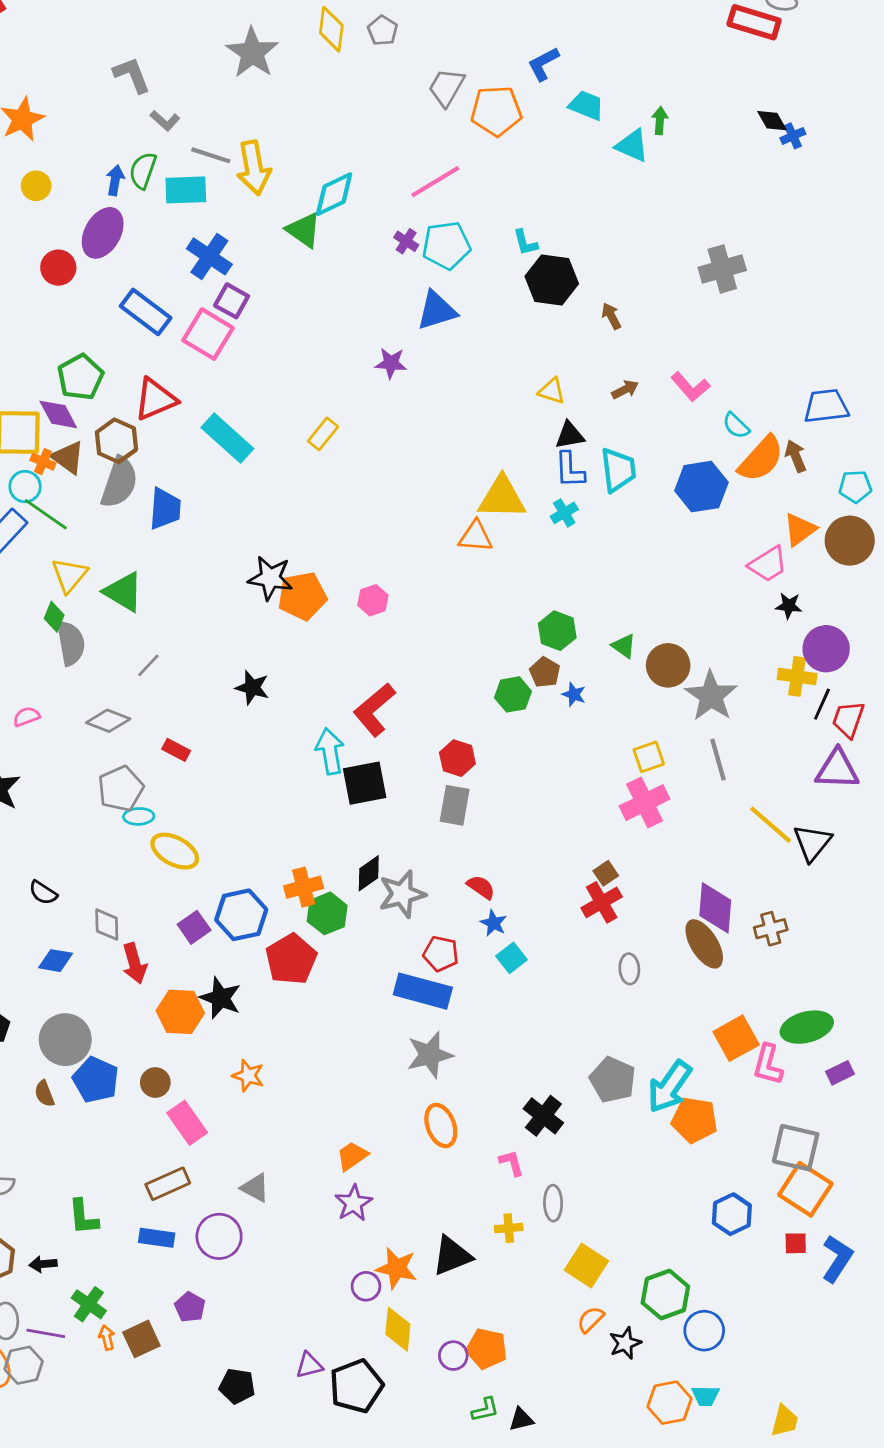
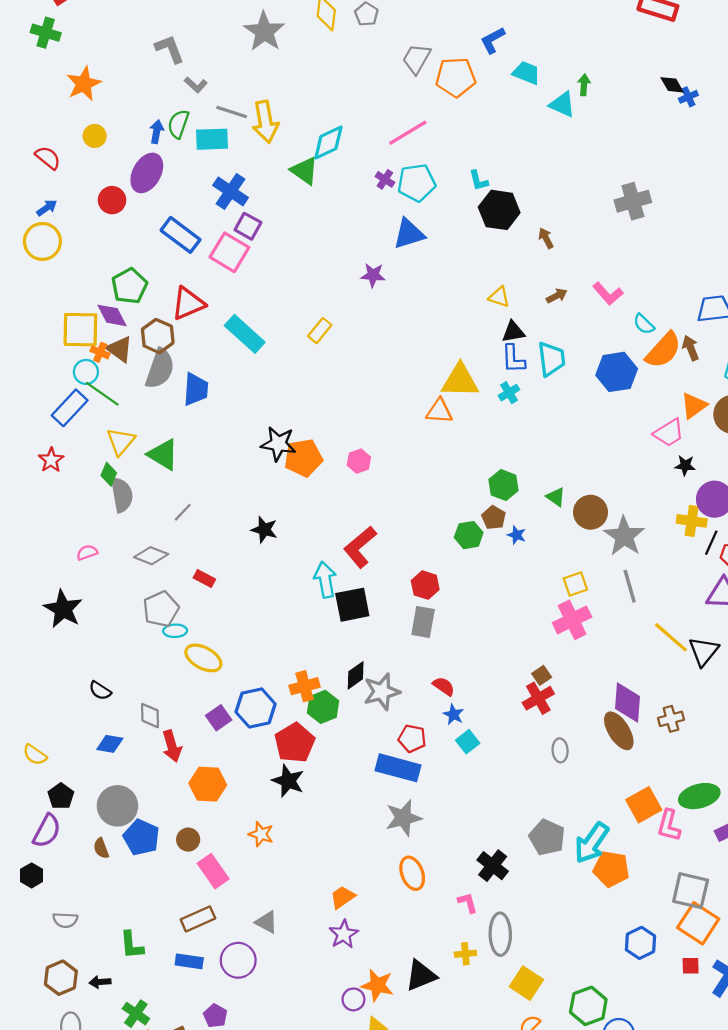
black star: (220, 998) -> (288, 781), moved
gray ellipse: (553, 1203) -> (500, 934), size x1.5

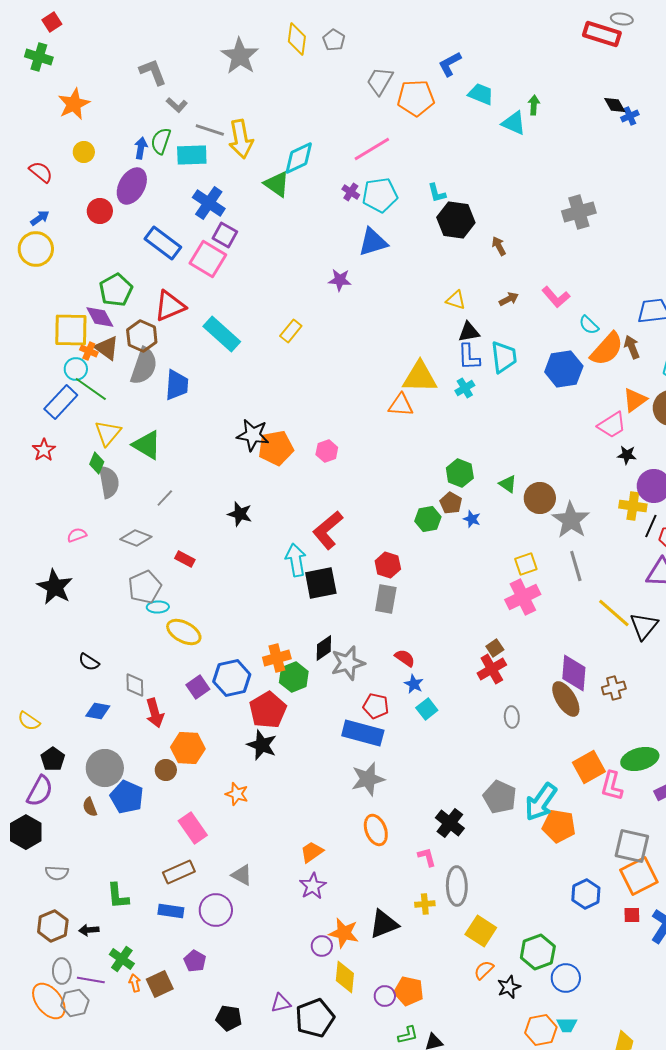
brown circle: (188, 840) -> (166, 770), moved
black hexagon: (32, 875) -> (26, 832), size x1.5
orange square: (698, 923) -> (639, 876), turned 30

